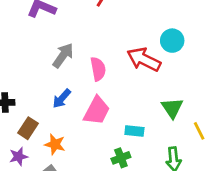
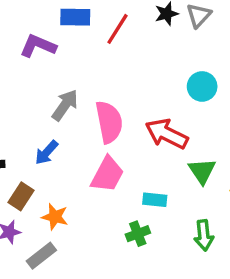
red arrow: (144, 59) -> (167, 134), moved
pink semicircle: (98, 69) -> (109, 122), size x1.4
blue arrow: (62, 99) -> (46, 152), moved

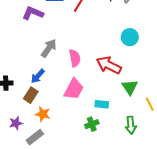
pink semicircle: (109, 122) -> (75, 58), size x0.7
brown rectangle: (21, 196) -> (31, 95), moved

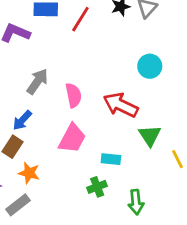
green arrow: (131, 125) -> (136, 202), moved

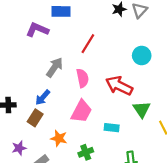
red line: (80, 19) -> (88, 44), moved
orange star: (29, 173) -> (59, 138), moved
green cross: (97, 187) -> (86, 152), moved

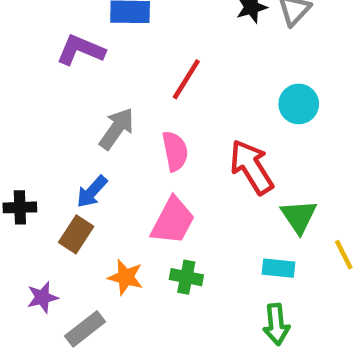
red arrow: (119, 86) -> (251, 167), turned 32
cyan rectangle: (112, 128) -> (278, 268), moved
green cross: (86, 152) -> (186, 277), moved, turned 32

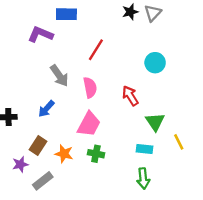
gray arrow: (117, 129) -> (59, 76), turned 110
red arrow: (251, 167) -> (130, 96), size x0.7
brown rectangle: (76, 234) -> (38, 145), moved

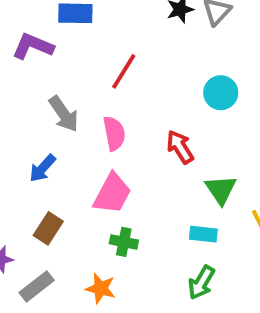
brown rectangle: (38, 145) -> (48, 228), moved
orange star: (64, 154) -> (101, 288), moved
green arrow: (143, 179) -> (201, 283), turned 36

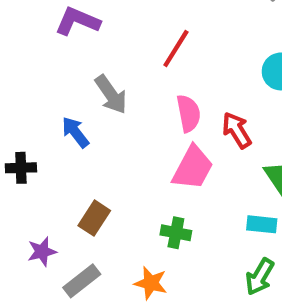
pink semicircle: (114, 133) -> (188, 113), moved
blue arrow: (42, 168) -> (75, 132), moved, turned 100
pink trapezoid: (112, 193) -> (193, 168), moved

